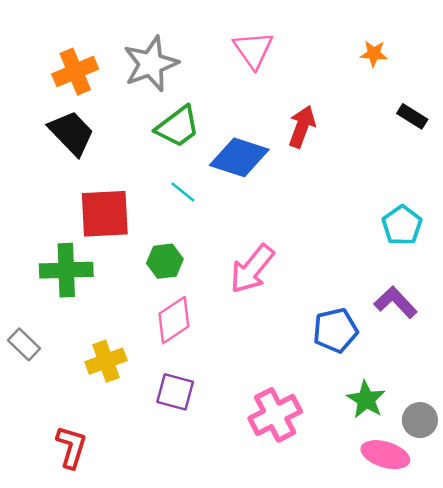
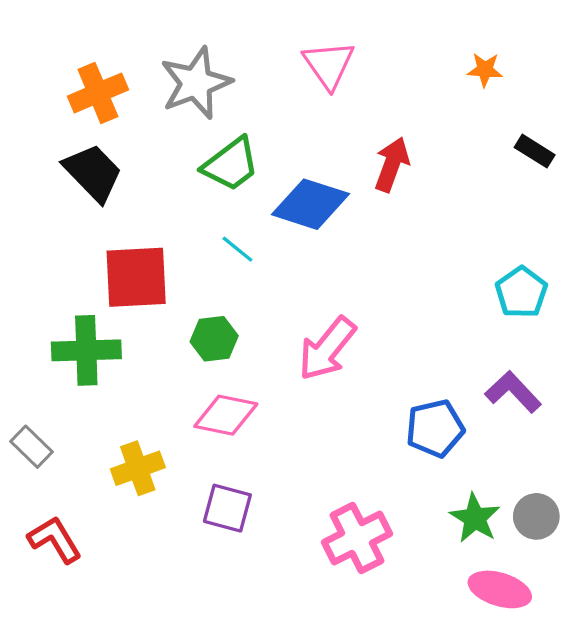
pink diamond: (174, 320) -> (226, 415), turned 45
gray circle: (420, 420) -> (536, 516), moved
red L-shape: (71, 447) -> (55, 540), moved, turned -48

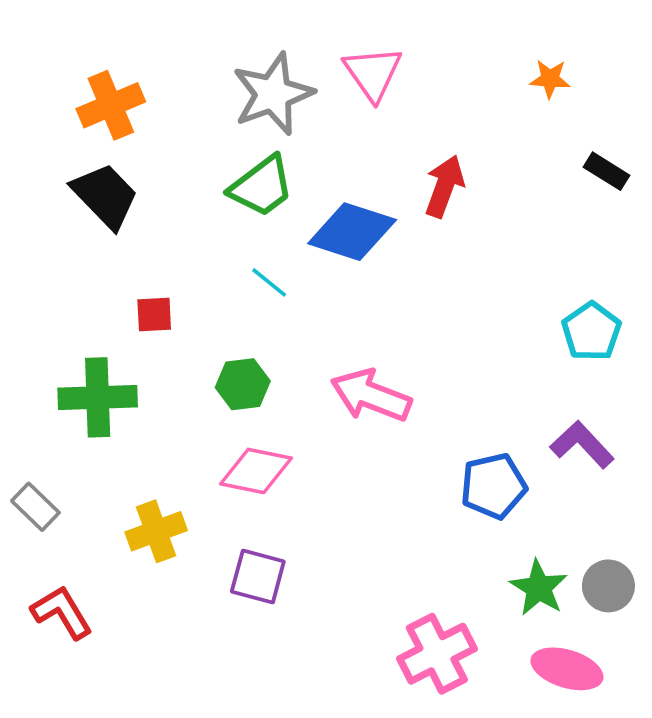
gray star: (196, 83) -> (273, 94), moved
red square: (136, 277) -> (154, 314), size x0.5
pink arrow: (327, 349) -> (371, 396), turned 72
pink cross: (357, 538) -> (437, 654), moved

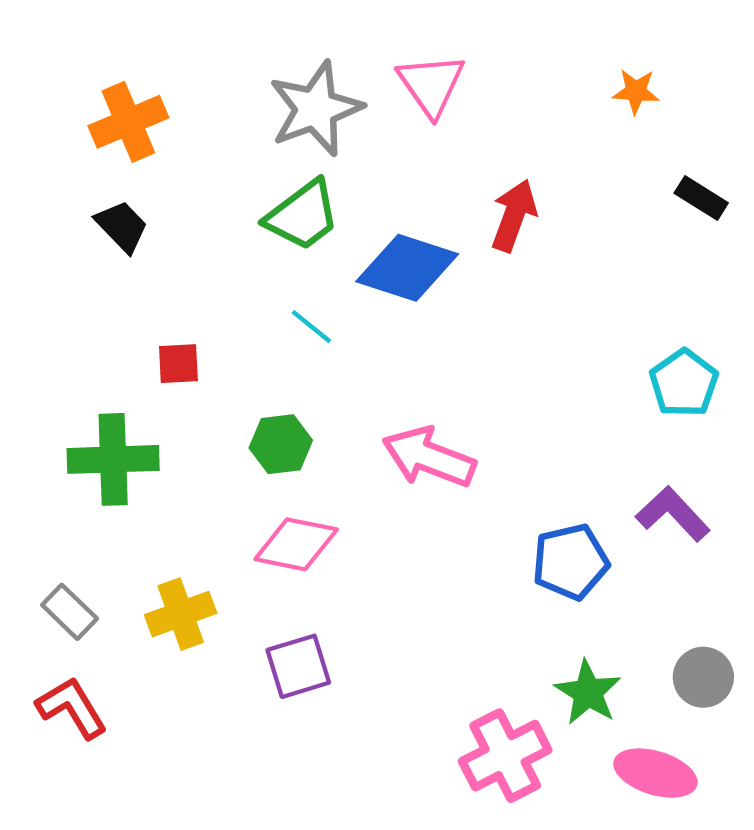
black trapezoid: (105, 196) -> (122, 226), size x0.7
gray rectangle: (35, 507) -> (70, 612), moved
purple square: (258, 576) -> (298, 666), turned -32
green star: (539, 588) -> (588, 692), moved

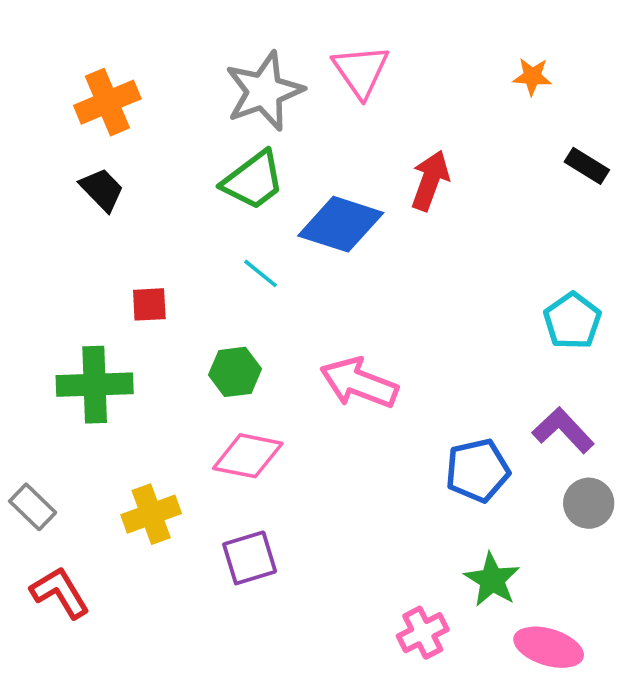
gray rectangle: (70, 612) -> (33, 507), moved
gray circle: (703, 677) -> (589, 503), moved
pink cross: (505, 756) -> (423, 633), size x0.7

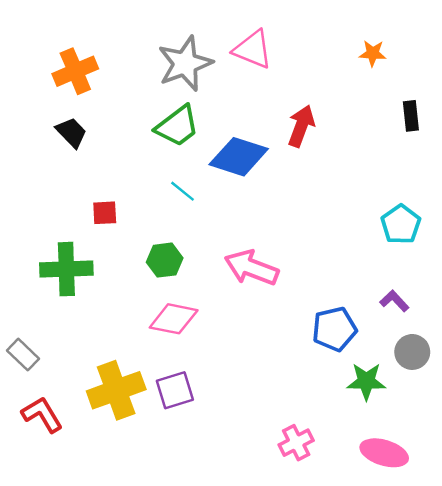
pink triangle: (361, 71) -> (253, 50), turned -33
black rectangle: (587, 166) -> (411, 116), turned 52
purple L-shape: (563, 430) -> (394, 301), size x0.7
yellow cross: (151, 514) -> (116, 390), moved, size x1.4
green star: (492, 580) -> (366, 381), moved, turned -30

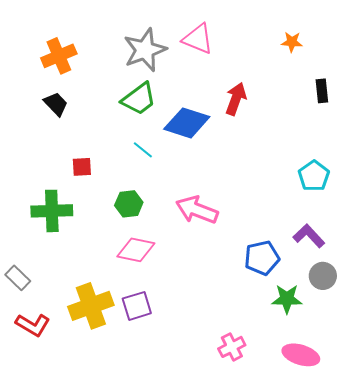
purple L-shape: (394, 301) -> (309, 236), size x1.4
red L-shape: (42, 415) -> (33, 325), turned 152

